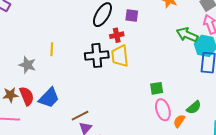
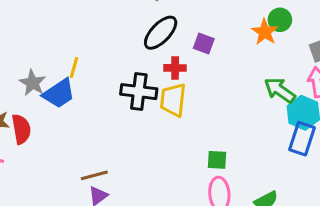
blue trapezoid: (49, 98) -> (59, 93), moved

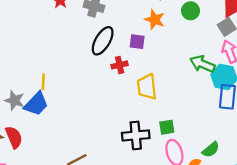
orange star: (265, 32) -> (155, 20), moved
black cross: (139, 92) -> (136, 135), moved
yellow trapezoid: (173, 100) -> (147, 87), moved

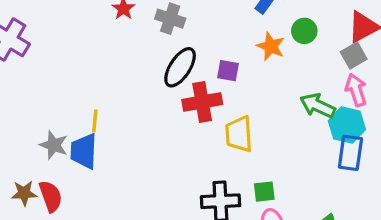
orange star: (155, 20) -> (271, 46), moved
red cross: (120, 65) -> (202, 102), size x1.6
blue trapezoid: (36, 104) -> (84, 151), turned 136

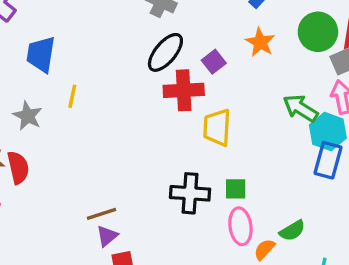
green circle: (304, 31) -> (318, 32), moved, size x1.5
purple square: (228, 71) -> (214, 62), turned 35
blue trapezoid: (84, 151) -> (41, 54), moved

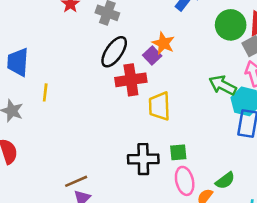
orange star: (260, 42) -> (163, 43), moved

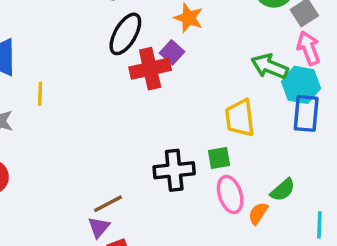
purple square: (152, 55) -> (172, 52), moved
yellow trapezoid: (159, 106) -> (240, 118), moved
brown line: (76, 181) -> (108, 204), moved

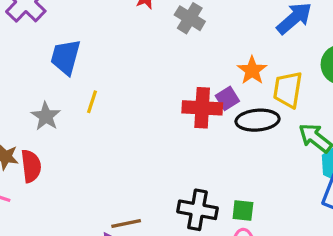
black ellipse: (125, 34) -> (258, 120), moved, turned 39
yellow trapezoid: (240, 118) -> (288, 90), moved

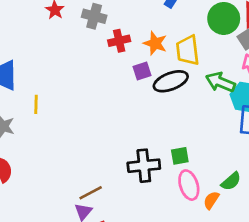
purple square: (227, 98) -> (142, 71), turned 30
red cross: (202, 108) -> (119, 41), moved, size x0.7

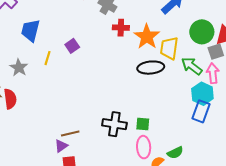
orange star: (155, 43) -> (147, 37), size x1.4
purple square: (142, 71) -> (72, 46), moved, turned -32
green arrow: (220, 82) -> (192, 66), moved

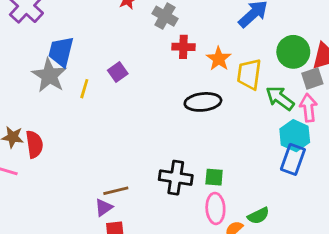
orange star: (147, 37) -> (219, 59), size x0.7
gray star: (19, 68) -> (49, 76), moved, size x1.4
black ellipse: (151, 68) -> (203, 102), moved

